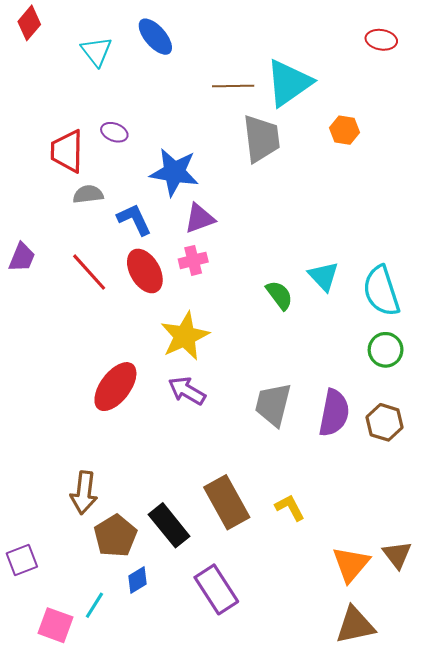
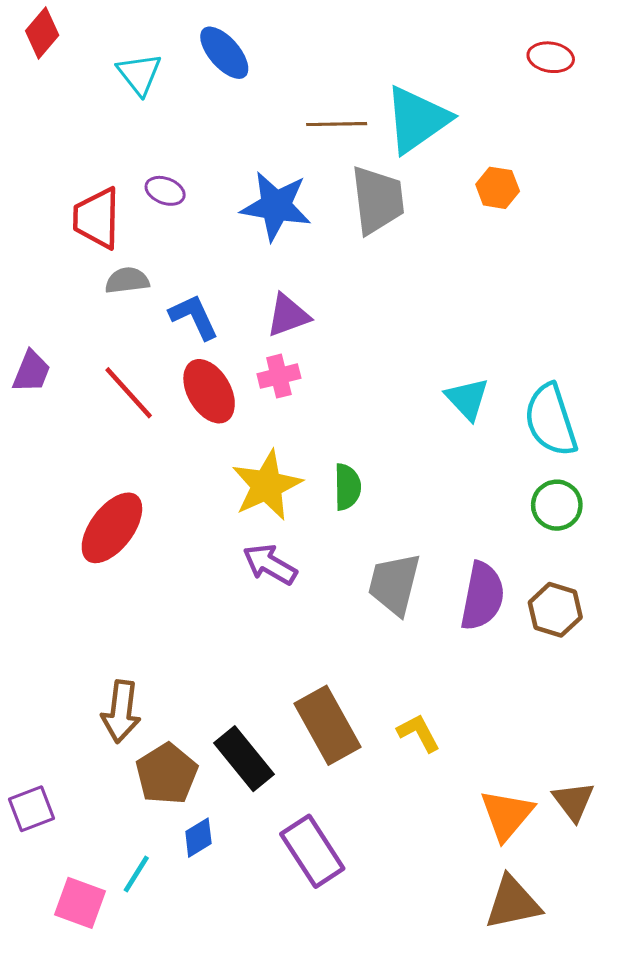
blue star: (174, 172) -> (276, 206), moved
green semicircle: (279, 295) -> (347, 487), moved, turned 36
red ellipse: (115, 387) -> (112, 528), moved

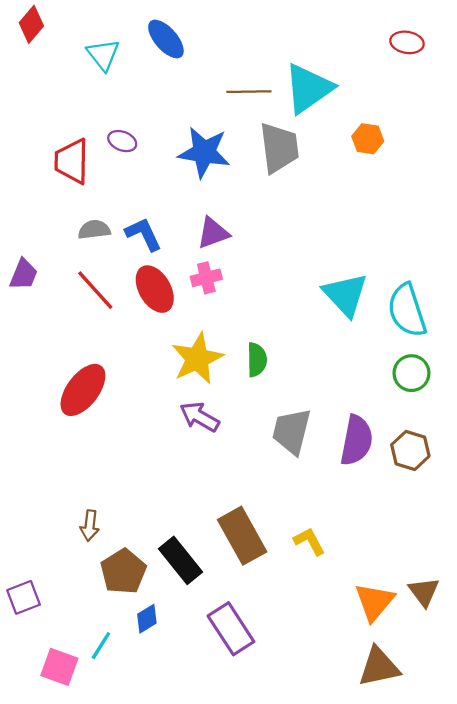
gray semicircle: (127, 280) -> (94, 230), moved
cyan triangle: (467, 399) -> (345, 295), size x1.4
brown arrow: (121, 712) -> (90, 526), size x0.7

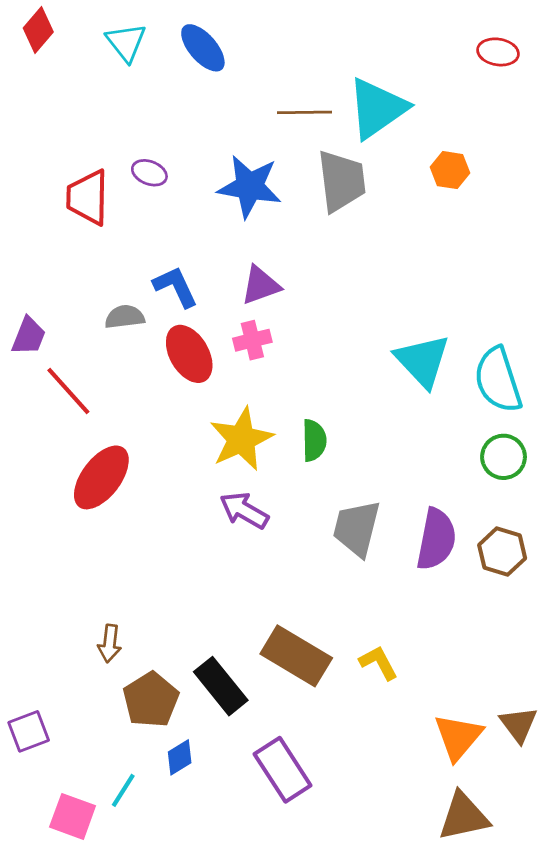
cyan triangle: (103, 55) -> (126, 42), moved
gray semicircle: (94, 230) -> (125, 317), moved
red line: (95, 290) -> (68, 391), moved
brown rectangle: (242, 536) -> (296, 656), turned -30

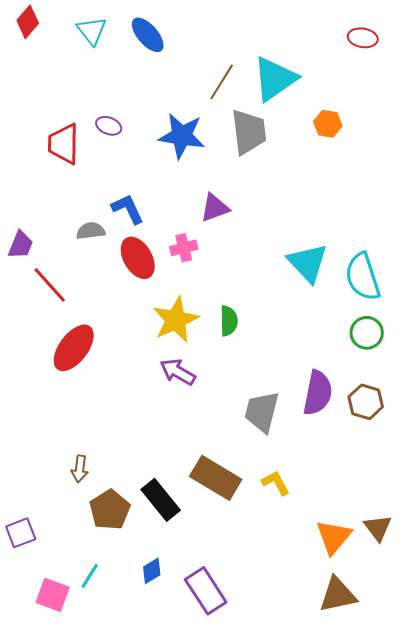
brown line: (304, 112) -> (222, 82), turned -57
purple triangle: (261, 285) -> (215, 208), moved
gray trapezoid: (357, 528) -> (262, 412), moved
blue diamond: (180, 757) -> (152, 571), moved
purple rectangle: (283, 770) -> (206, 591), moved

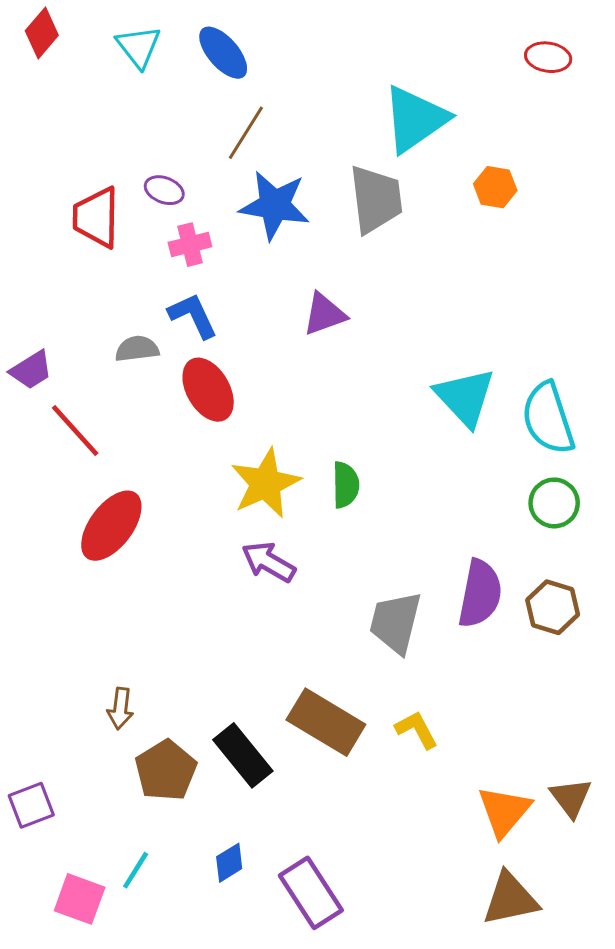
brown line: (222, 82) -> (246, 133), moved
purple trapezoid: (21, 245) -> (31, 370), turned 36
pink cross: (184, 248) -> (190, 245), moved

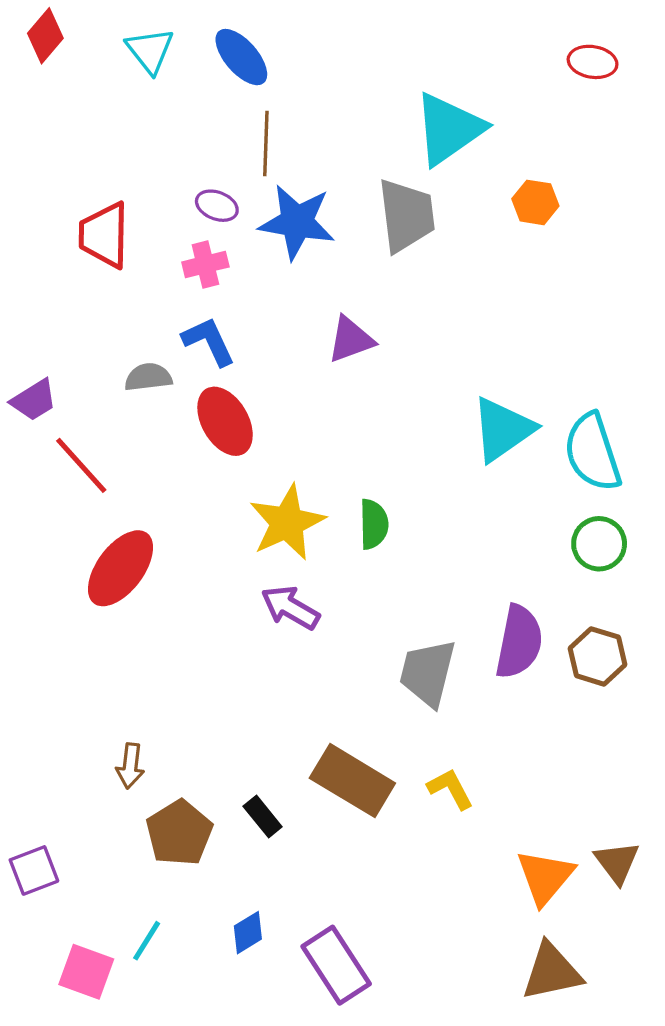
brown line: (246, 133) -> (266, 144), turned -30
purple ellipse: (164, 190) -> (217, 206), moved
cyan triangle: (465, 397) -> (503, 429), turned 38
black rectangle: (243, 755) -> (263, 817), size x0.6

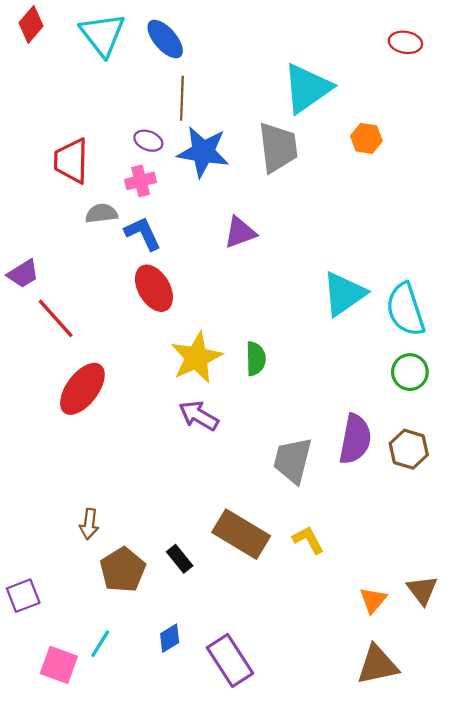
cyan triangle: (150, 50) -> (103, 35), size x1.4
gray semicircle: (148, 377) -> (101, 213), moved
orange triangle: (545, 877) -> (373, 600), size x0.7

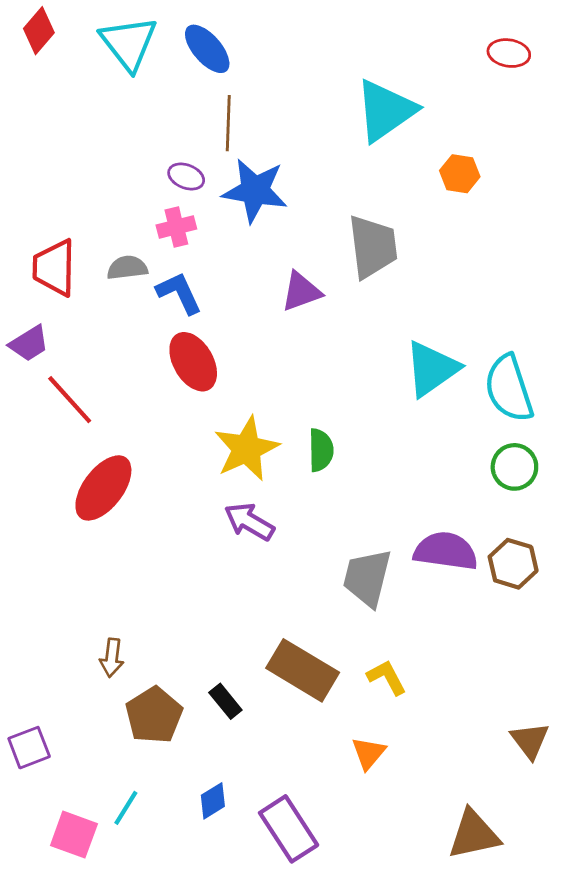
gray trapezoid: (278, 147) -> (373, 247), moved
red trapezoid: (71, 161) -> (54, 268), moved
purple semicircle: (355, 439) -> (446, 551), turned -93
orange triangle: (373, 600) -> (369, 753), moved

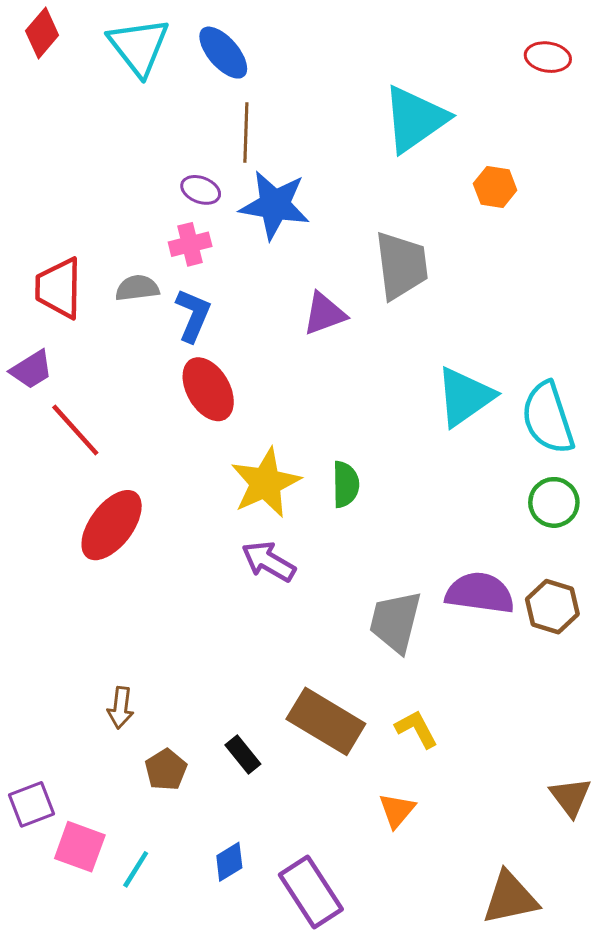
blue L-shape: (179, 293) -> (193, 315), turned 48
brown pentagon: (154, 715) -> (166, 770), size x0.7
pink square: (74, 835) -> (80, 847), moved

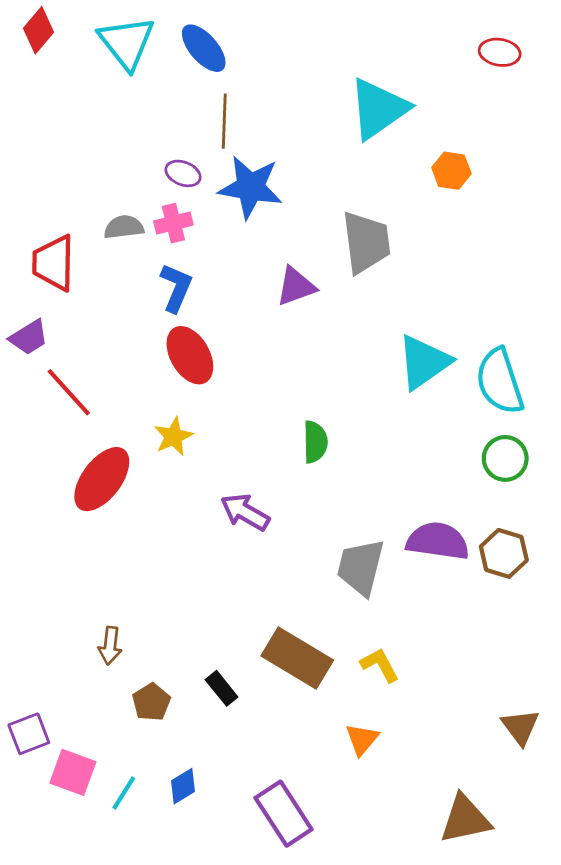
gray semicircle: (137, 288) -> (124, 227), moved
yellow star: (266, 483) -> (173, 436), moved, size x0.6
blue diamond: (229, 862) -> (183, 786), moved

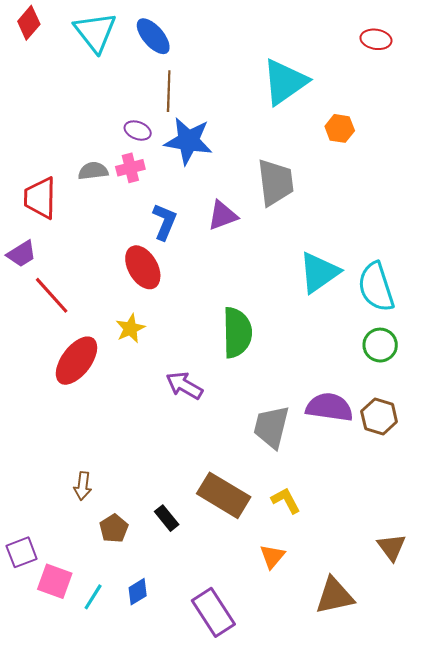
blue L-shape: (176, 288) -> (165, 222), moved
green semicircle: (315, 442) -> (237, 333), size x1.6
brown triangle: (465, 819) -> (335, 596), moved

